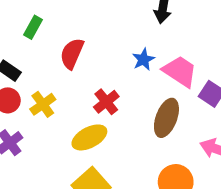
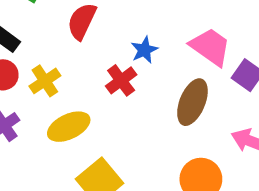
blue star: (143, 59) -> (144, 50), moved
yellow ellipse: (89, 137) -> (69, 127), moved

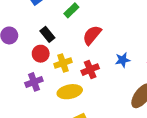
red cross: (121, 80) -> (90, 70), moved

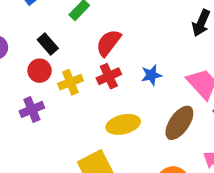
red cross: (90, 70) -> (109, 76), moved
yellow ellipse: (70, 92) -> (123, 124), moved

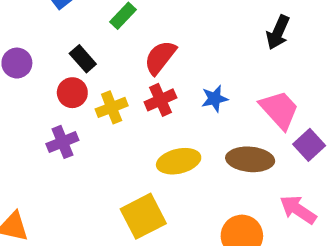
brown ellipse: (179, 123) -> (250, 159), turned 60

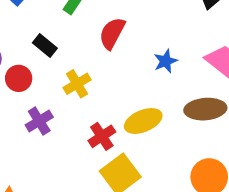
red circle: (72, 93) -> (19, 78), moved
red cross: (160, 100) -> (102, 136), moved

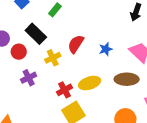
red semicircle: (112, 33) -> (76, 44), moved
black rectangle: (45, 46) -> (36, 34), size x1.5

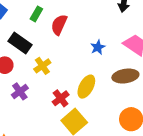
red semicircle: (76, 44) -> (59, 25), moved
yellow ellipse: (90, 83) -> (86, 87), turned -35

